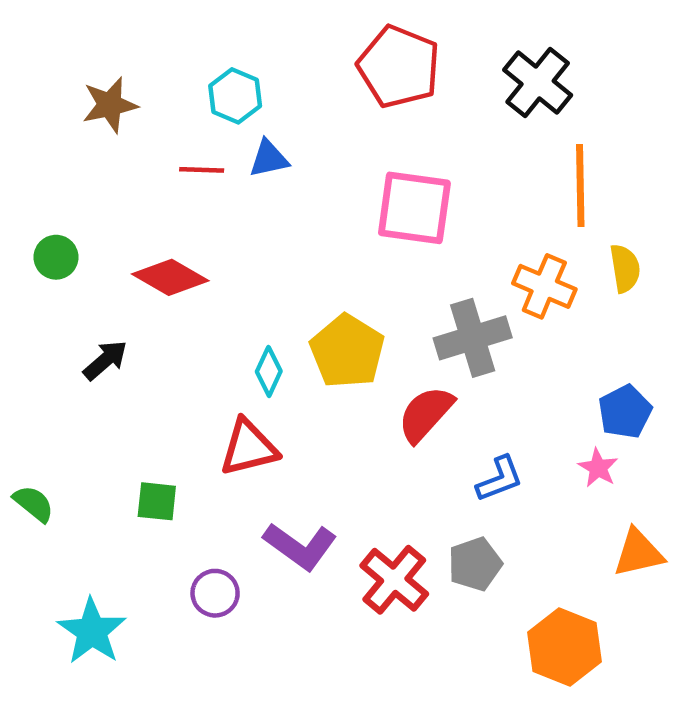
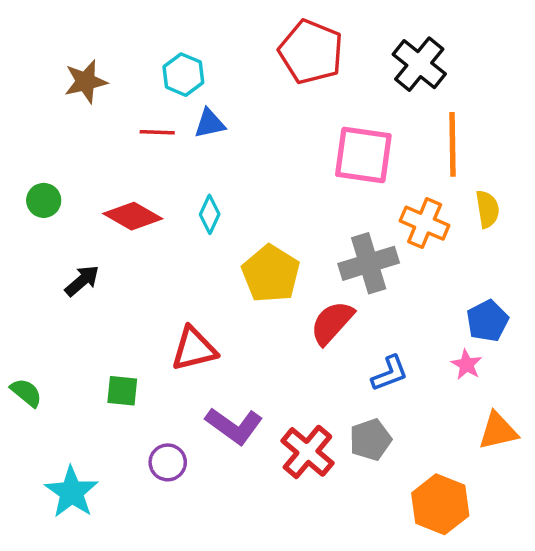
pink square: (414, 208) -> (363, 155), moved
cyan diamond: (269, 371) -> (210, 214), moved

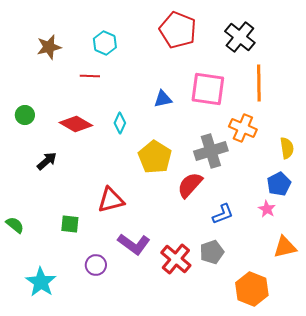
blue triangle: (210, 124) -> (163, 99), moved
yellow semicircle: (487, 209) -> (287, 148), moved

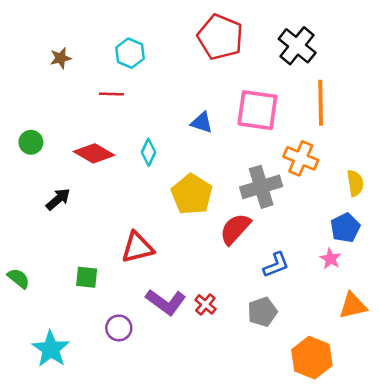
brown star: (49, 47) -> (61, 58), size x0.7
blue triangle: (163, 99) -> (202, 122), turned 30
red cross: (176, 259) -> (205, 304), moved, size x0.6

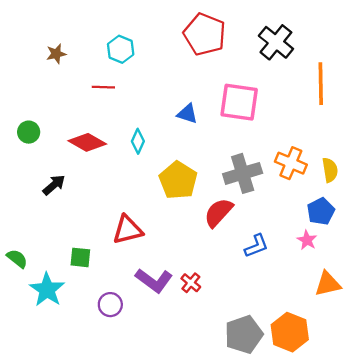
orange line: (321, 103) -> (321, 84), moved
orange cross: (301, 158) -> (291, 163), moved
gray pentagon: (262, 312) -> (244, 334), moved, size x1.4
cyan star: (51, 349) -> (47, 290), moved

